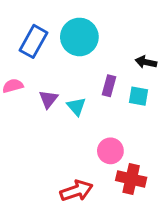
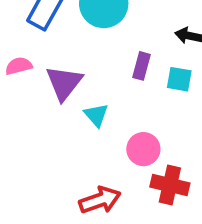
purple triangle: (48, 99) -> (64, 83), size x1.5
cyan triangle: (76, 106) -> (96, 115), moved

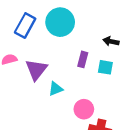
cyan triangle: (96, 115) -> (56, 89), turned 49

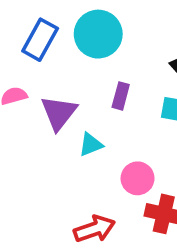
purple rectangle: (83, 59) -> (121, 96), moved

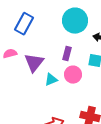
cyan circle: (98, 34) -> (75, 21), moved
pink circle: (138, 178) -> (73, 75), moved

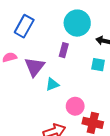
purple rectangle: (67, 54) -> (64, 50), moved
pink circle: (73, 75) -> (75, 106), moved

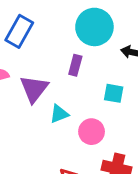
cyan square: (98, 65) -> (114, 93), moved
pink circle: (75, 106) -> (92, 132), moved

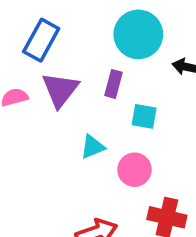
purple triangle: (34, 89) -> (60, 90), moved
cyan square: (114, 93) -> (144, 116), moved

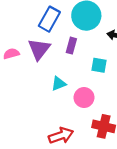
blue rectangle: (41, 40) -> (49, 19), moved
cyan square: (144, 116) -> (99, 65), moved

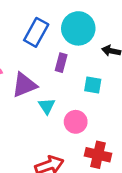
purple triangle: (39, 49) -> (24, 85), moved, turned 30
cyan triangle: (59, 84) -> (47, 106), turned -42

